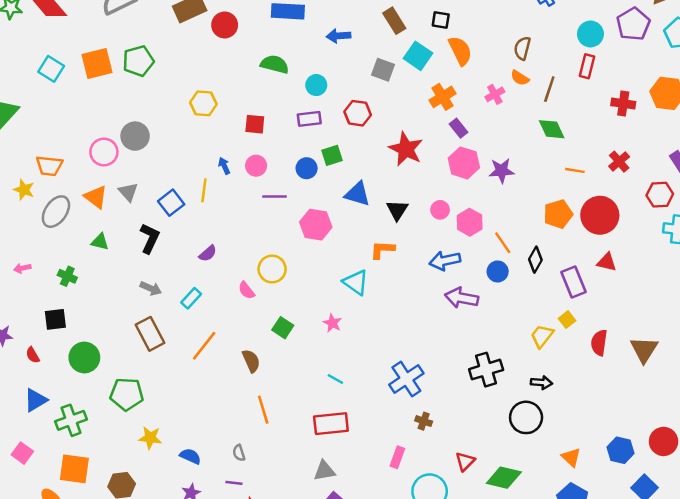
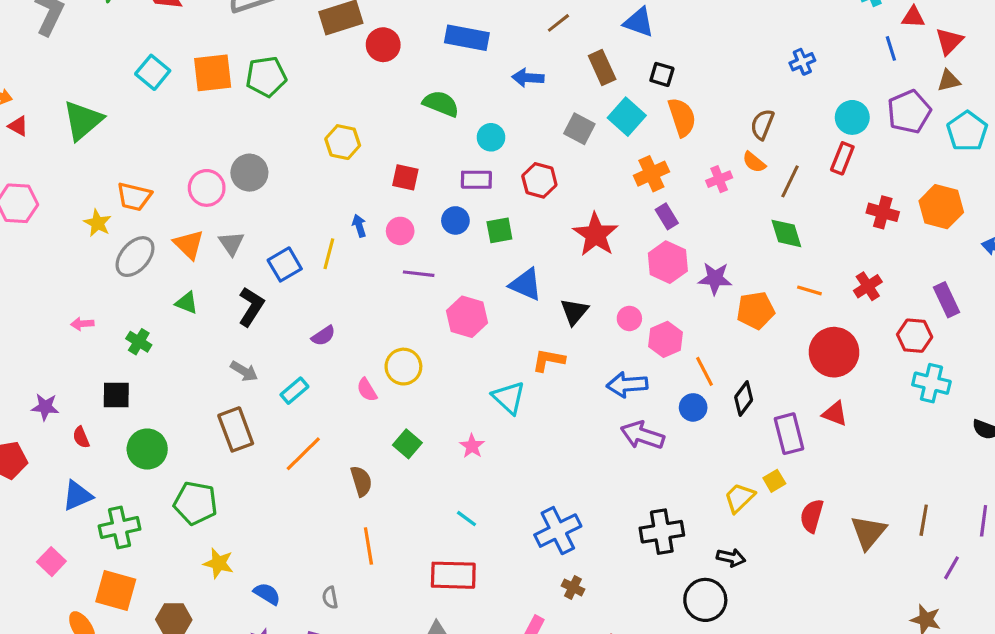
blue circle: (307, 168) -> (455, 220), moved
orange pentagon: (558, 214) -> (756, 310), moved

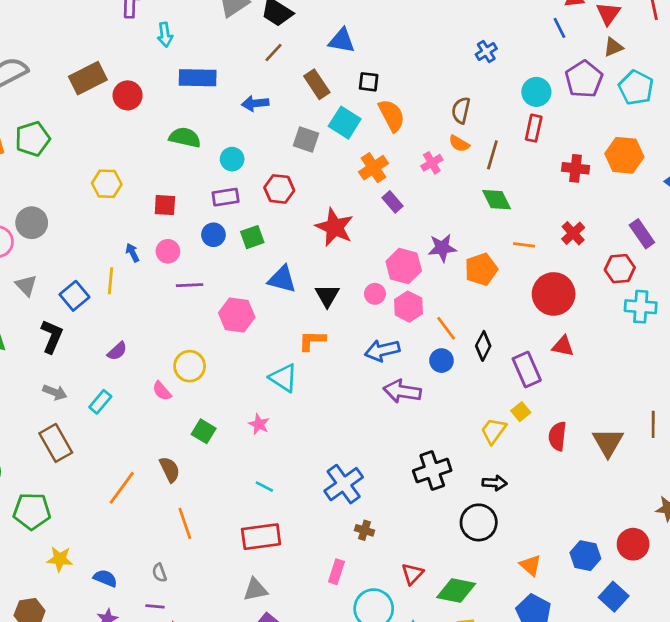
pink hexagon: (668, 262) -> (404, 266), moved
orange line: (303, 454) -> (122, 488), moved

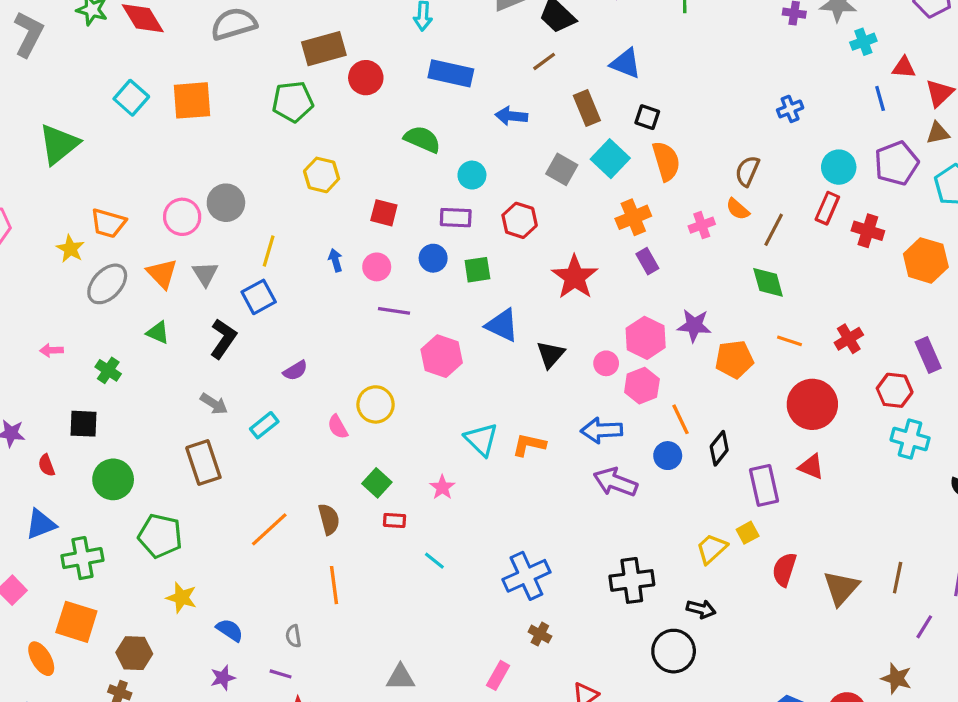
green pentagon: (33, 139) -> (293, 102), moved
red cross: (576, 168) -> (868, 231), moved
yellow line: (111, 281) -> (269, 251), moved
orange L-shape: (312, 341) -> (529, 445), moved
red rectangle: (261, 537) -> (394, 520), moved, size x0.5

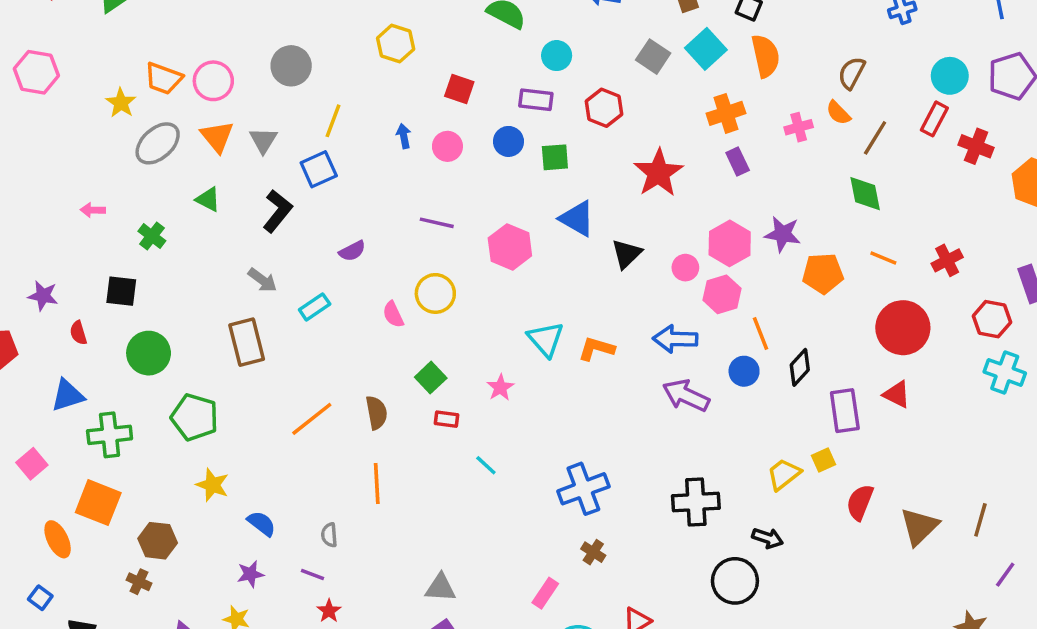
pink circle: (182, 217) -> (213, 81), moved
purple line: (394, 311) -> (437, 223), moved

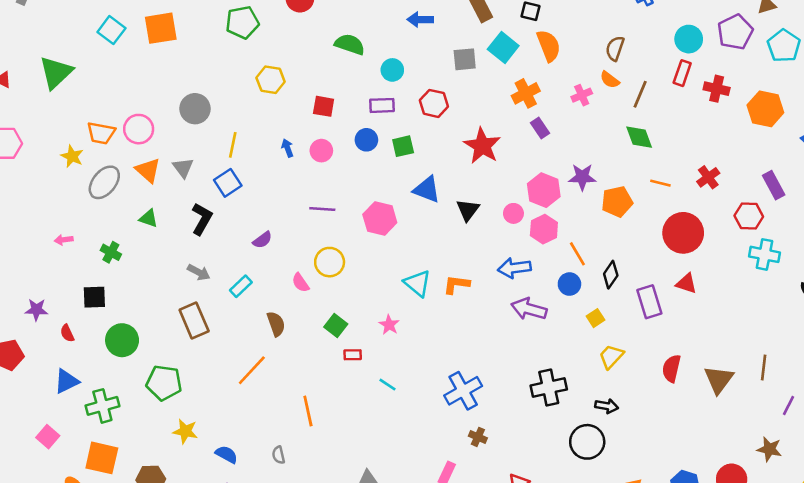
gray square: (653, 57) -> (465, 59), turned -30
brown semicircle: (376, 413) -> (276, 324), moved
yellow square: (823, 460) -> (595, 318), moved

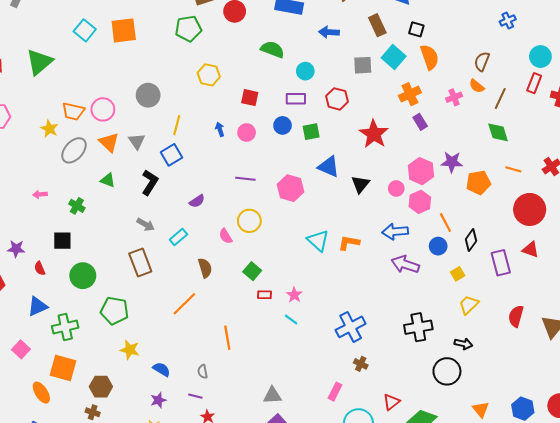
pink star: (389, 325) -> (294, 295), moved

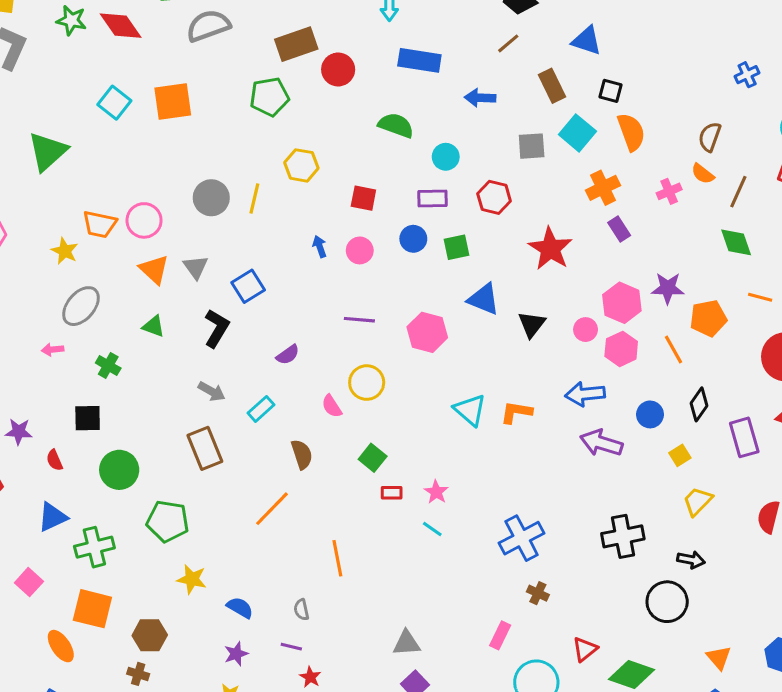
yellow line: (177, 125) -> (254, 199), moved
gray ellipse: (74, 150) -> (81, 306), moved
orange line: (445, 223) -> (673, 350), moved

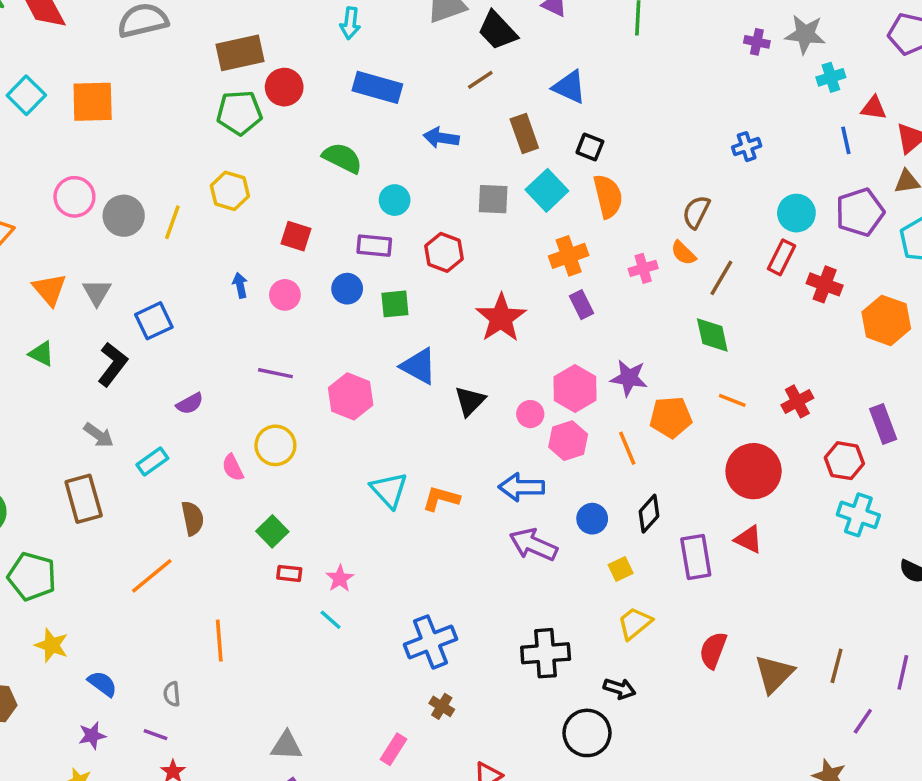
green pentagon: (269, 97) -> (239, 113), moved
pink circle: (144, 220) -> (74, 197), moved

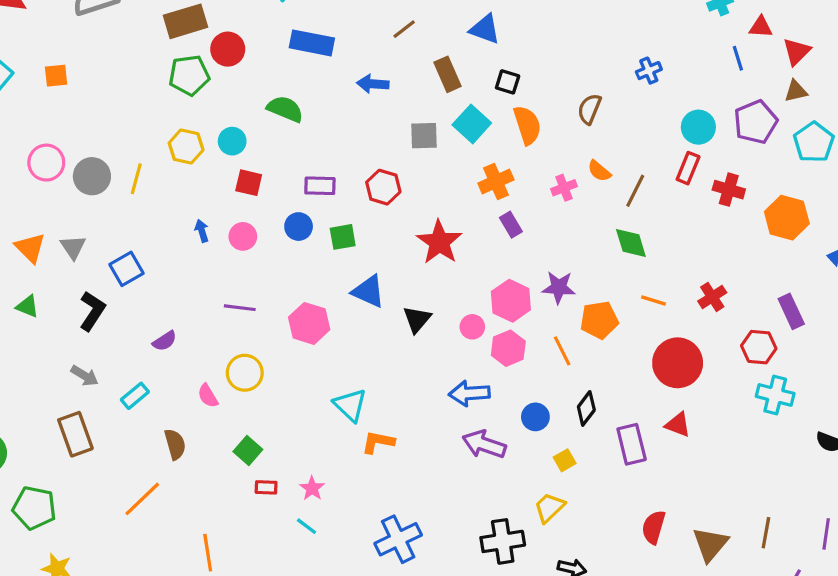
orange square: (93, 102) -> (56, 76), size x0.6
cyan circle: (395, 200) -> (232, 141), moved
brown semicircle: (696, 212) -> (589, 109), moved
orange L-shape: (441, 499) -> (378, 442), moved
yellow trapezoid: (635, 623) -> (549, 508), moved

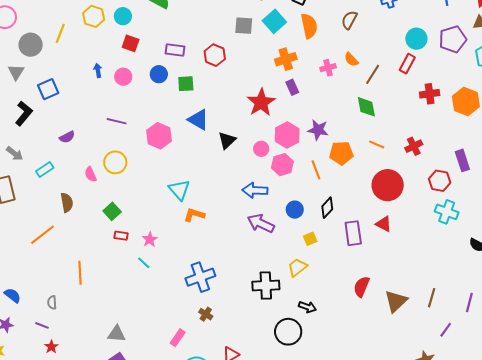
gray circle: (92, 176) -> (31, 45), moved
red cross: (729, 190) -> (430, 94), moved, turned -30
red star: (439, 242) -> (261, 102), moved

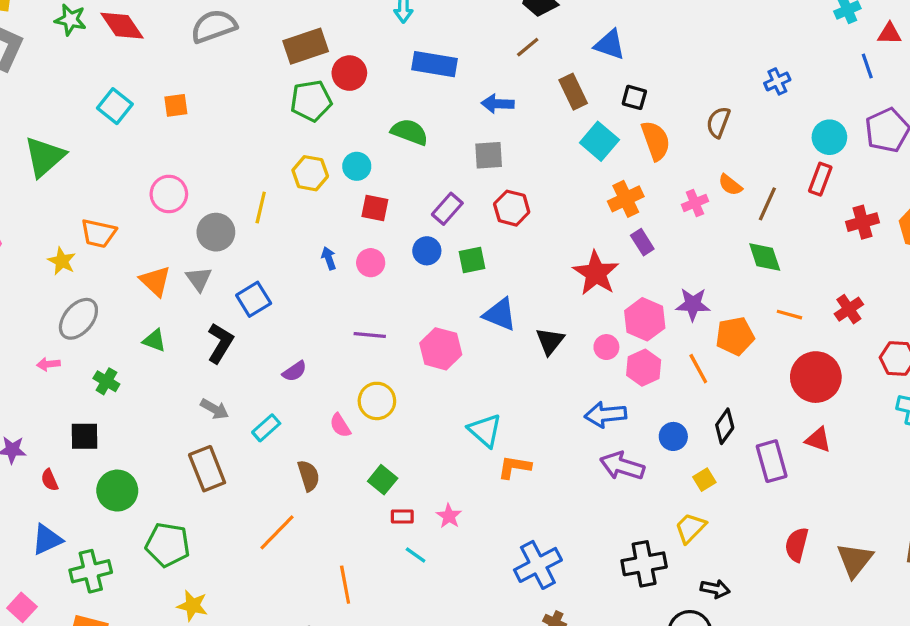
gray square: (244, 26) -> (489, 155), moved
purple rectangle: (175, 50) -> (447, 209), turned -48
cyan line: (144, 263) -> (416, 555), moved

